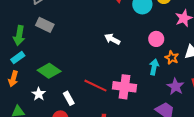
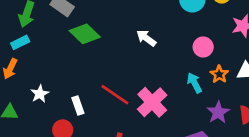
cyan arrow: (154, 67) -> (194, 83), turned -49
green diamond: (49, 71) -> (85, 34), moved
pink cross: (124, 87) -> (152, 102), turned 30

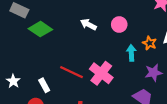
pink circle: (203, 47) -> (119, 24), moved
cyan arrow: (194, 83) -> (131, 53), turned 35
purple star: (218, 112) -> (154, 73), turned 30

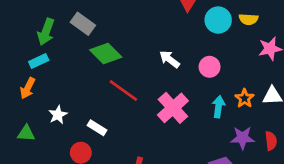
red line: (71, 72) -> (123, 91), moved
pink cross: (101, 73) -> (173, 108), moved
white rectangle: (44, 85) -> (97, 128), turned -40

